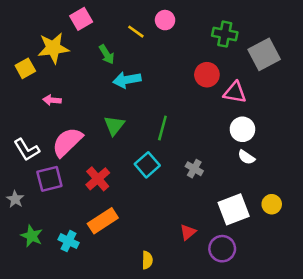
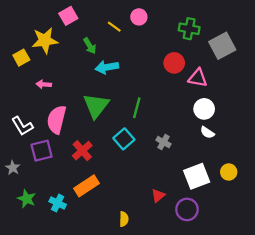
green triangle: (114, 125) -> (96, 106), size x1.5
pink semicircle: (67, 142) -> (57, 120), turned -32

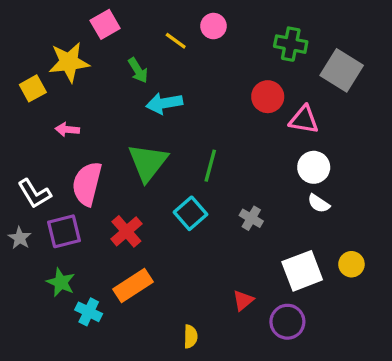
gray square: (222, 46) -> (342, 70), turned -30
gray star: (13, 168) -> (20, 238), moved
green star: (27, 199) -> (61, 282), moved

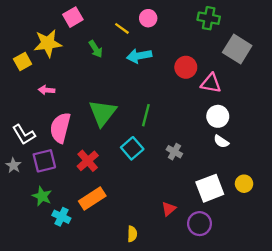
green cross: (291, 44) -> (209, 18), moved
cyan arrow: (164, 103) -> (139, 56), moved

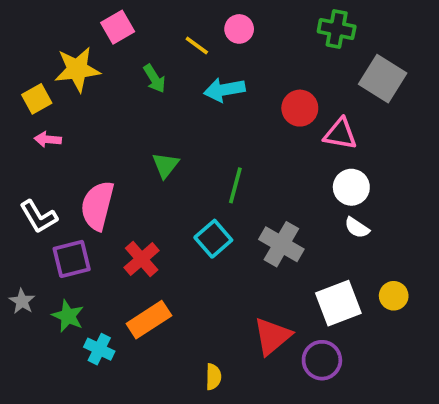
pink arrow: (47, 90) -> (48, 139), moved
green triangle: (103, 113) -> (165, 165), moved, size x0.6
gray cross: (174, 152) -> (281, 244), size x1.6
gray star: (13, 165) -> (22, 301), moved
red triangle: (169, 209) -> (272, 336), size x1.6

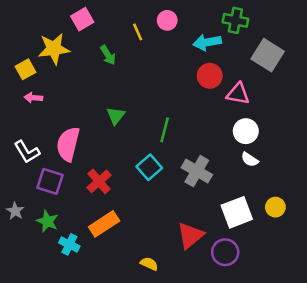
yellow line: (197, 46) -> (138, 32), turned 30
cyan arrow: (224, 90) -> (207, 42), moved
purple square: (72, 259) -> (50, 181), turned 32
yellow semicircle: (213, 377) -> (149, 264), turned -66

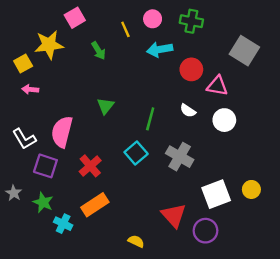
green cross: (235, 20) -> (191, 21), moved
cyan arrow: (207, 42) -> (160, 49), moved
white semicircle: (250, 159) -> (188, 111), moved
red triangle: (190, 235) -> (174, 215), turned -32

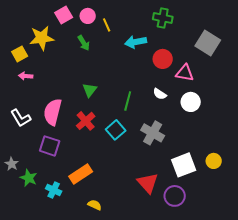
pink circle: (153, 19) -> (88, 16), moved
purple square: (45, 166) -> (50, 146), moved
red cross: (90, 166) -> (86, 121), moved
green star: (43, 202) -> (29, 178), moved
yellow semicircle: (136, 241) -> (95, 205), moved

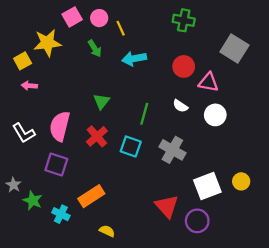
cyan arrow: (136, 42) -> (134, 59), moved
cyan square: (116, 130) -> (131, 146), turned -30

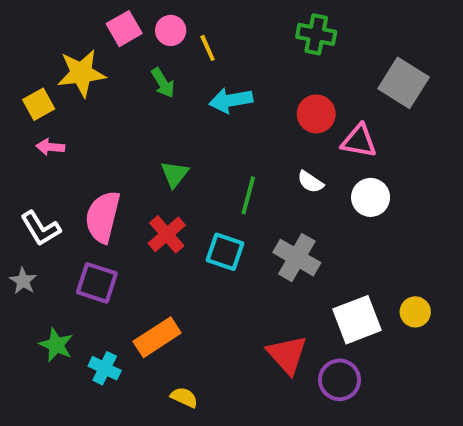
gray star: (14, 185) -> (23, 281), moved

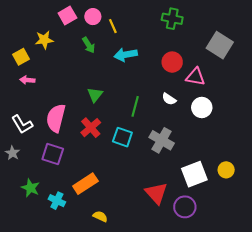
yellow star: (81, 73) -> (44, 40), size x0.7

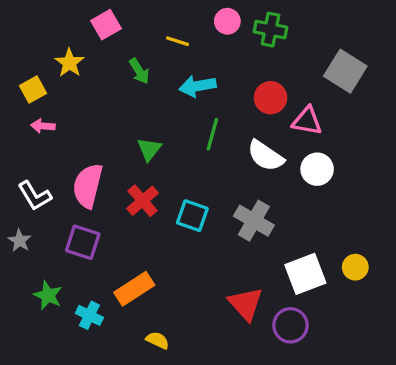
pink circle: (93, 17) -> (227, 21), moved
yellow line: (113, 26) -> (177, 41), turned -48
yellow star: (44, 40) -> (69, 63), turned -30
white semicircle: (169, 99) -> (266, 156), size x1.6
green line: (135, 106) -> (212, 134), moved

